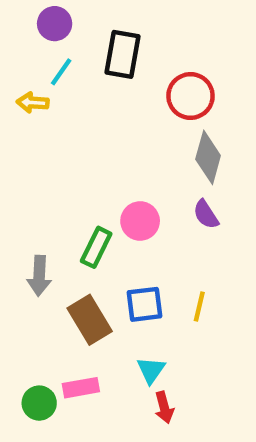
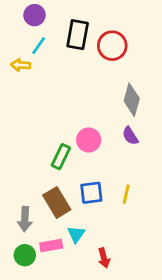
red circle: (191, 96) -> (112, 46), moved
gray arrow: (39, 276) -> (25, 219), moved
cyan triangle: (151, 370) -> (76, 234), moved

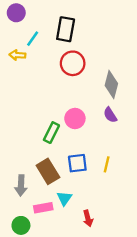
purple circle: (35, 15) -> (16, 13), moved
red circle: (112, 46) -> (73, 63), moved
green circle: (25, 255) -> (21, 225), moved

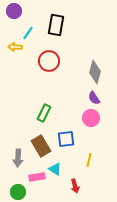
red circle: (73, 63) -> (49, 61), moved
pink circle: (75, 118) -> (91, 118), moved
yellow line: (107, 164) -> (89, 160), moved
cyan triangle: (64, 198) -> (55, 169), turned -32

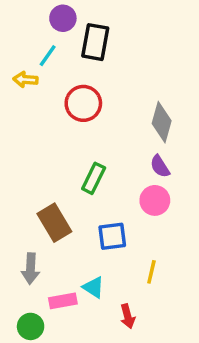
purple circle: (14, 11) -> (63, 18), moved
green rectangle: (44, 113) -> (94, 178), moved
brown rectangle: (41, 146) -> (54, 223), moved

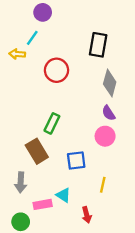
black rectangle: (95, 42) -> (98, 45), moved
green rectangle: (94, 178) -> (52, 123), moved

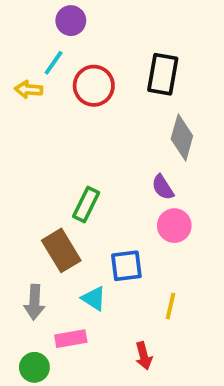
red circle: (57, 70) -> (94, 86), moved
purple semicircle: (109, 113) -> (163, 187), moved
cyan triangle: (63, 195) -> (94, 298), moved

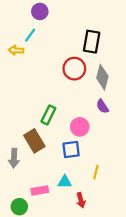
red circle: (94, 86) -> (74, 69), moved
purple semicircle: (163, 187) -> (102, 106), moved
pink circle: (174, 226) -> (80, 127), moved
cyan triangle: (94, 298) -> (65, 182), moved, turned -32
gray arrow: (34, 302) -> (14, 158), moved

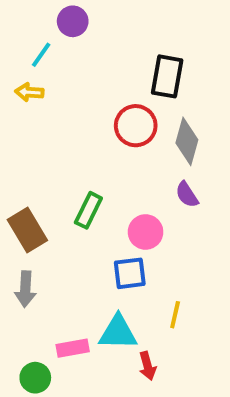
cyan line: (30, 35) -> (41, 55), moved
brown rectangle: (34, 141) -> (27, 230), moved
cyan triangle: (65, 182) -> (118, 332), size x1.5

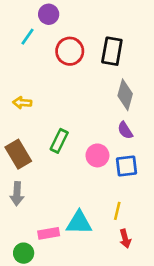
yellow arrow: (29, 92) -> (22, 103), moved
red circle: (136, 126) -> (70, 51), moved
blue square: (130, 273) -> (126, 166), moved
red arrow: (147, 366) -> (125, 239), moved

